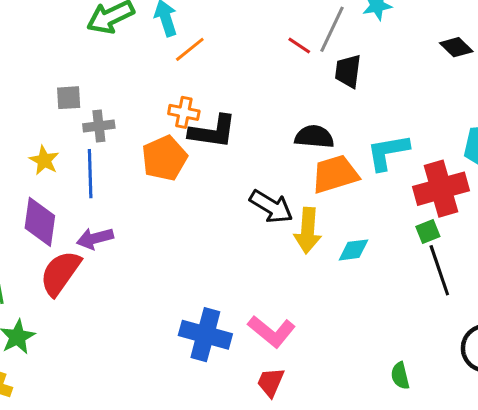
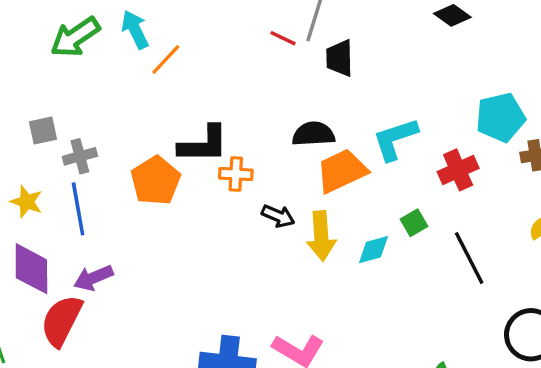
orange cross: (184, 112) -> (236, 174), moved
red cross: (441, 189) -> (458, 170), size x0.7
black arrow: (271, 207) -> (278, 216), size x0.7
green square: (428, 231) -> (414, 223), moved

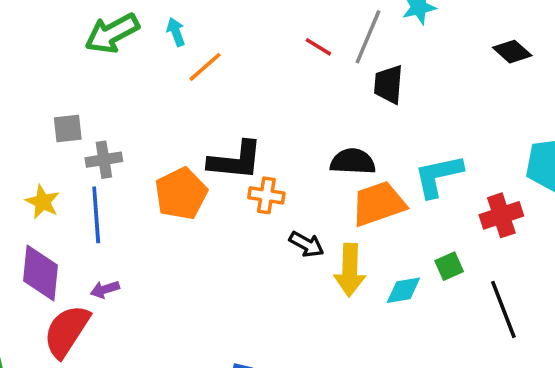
cyan arrow: (135, 30) -> (176, 32), size x0.7
red line: (283, 38) -> (318, 47), moved
purple arrow: (93, 278) -> (105, 289), size x0.7

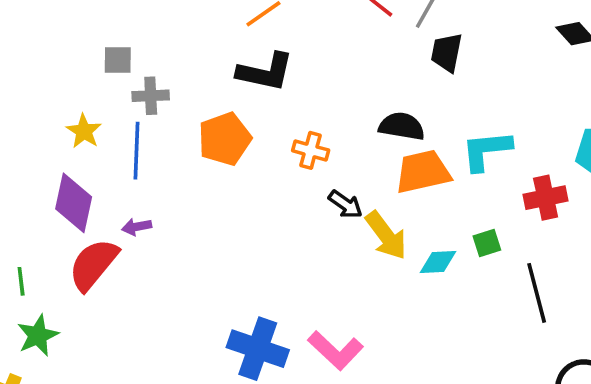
black L-shape: (235, 160) -> (265, 72), moved
yellow arrow: (350, 270) -> (386, 235), turned -45

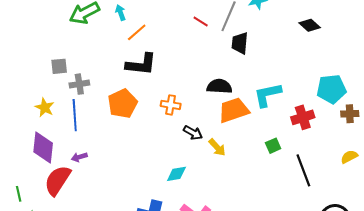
yellow arrow: (386, 235) -> (217, 147), size x0.7
cyan diamond: (438, 262) -> (176, 174), moved

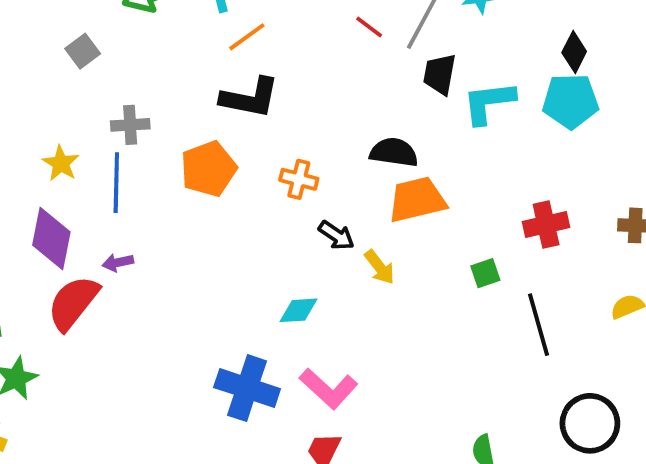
black diamond: (310, 25) -> (574, 52), turned 70
gray square: (59, 66) -> (83, 51), moved, turned -36
cyan pentagon: (331, 89) -> (570, 101), moved
cyan L-shape: (267, 95) -> (489, 102), moved

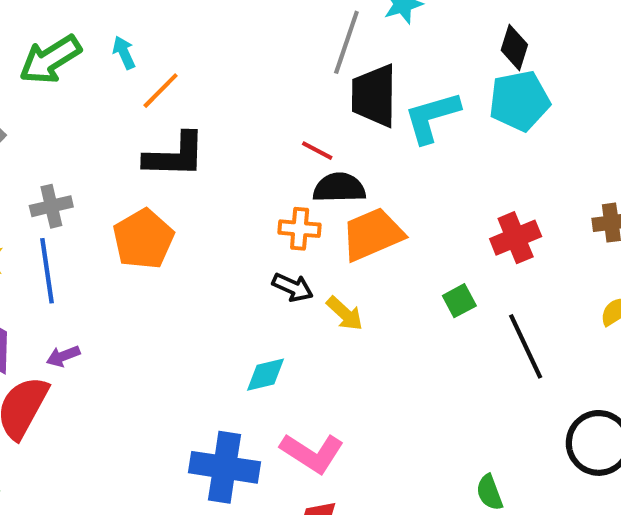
red line: (369, 27) -> (317, 151), moved
black trapezoid: (440, 74) -> (374, 96), size x1.4
orange cross: (299, 179) -> (300, 229), moved

